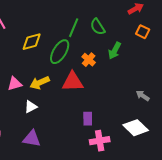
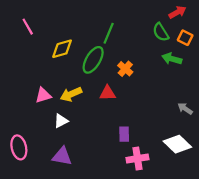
green semicircle: (98, 27) -> (161, 32), moved
green arrow: (115, 51) -> (172, 59), moved, turned 78
red triangle: (73, 82) -> (108, 93), size x0.7

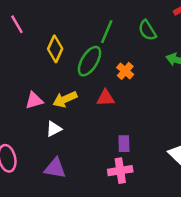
green semicircle: (161, 32) -> (147, 30), moved
yellow diamond: (62, 49) -> (55, 49), turned -50
pink cross: (137, 159) -> (120, 171), moved

